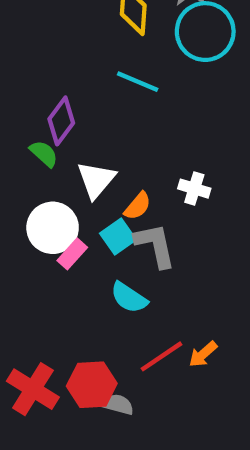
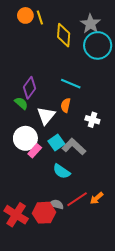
cyan line: (138, 82) -> (71, 84), moved
orange semicircle: (138, 206) -> (66, 105), moved, turned 152
gray L-shape: (155, 245) -> (74, 147), turned -35
gray semicircle: (118, 404) -> (56, 204), moved

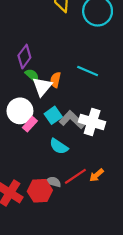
cyan line: (71, 84) -> (88, 71), moved
green semicircle: (21, 103) -> (32, 75), moved
orange semicircle: (66, 105) -> (55, 80), moved
white cross: (92, 120) -> (92, 122), moved, size x1.6

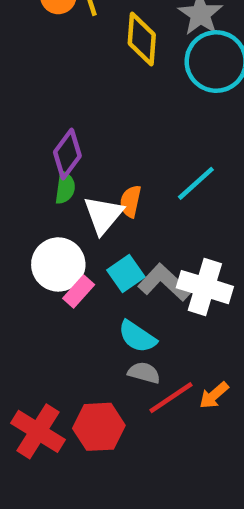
cyan line: (88, 71) -> (196, 183), turned -65
green semicircle: (32, 75) -> (65, 188), moved, turned 56
gray semicircle: (53, 182) -> (144, 373), moved

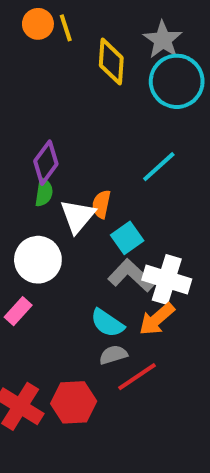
cyan line: (196, 183) -> (159, 167), moved
cyan square: (126, 274) -> (127, 238), moved
pink rectangle: (79, 292) -> (18, 311), moved
gray semicircle: (144, 373) -> (113, 355), turned -32
orange arrow: (214, 395) -> (157, 319), moved, size x1.4

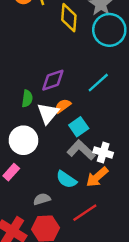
purple diamond: (46, 163) -> (53, 80), moved, turned 35
orange semicircle: (101, 204) -> (63, 106), turned 42
white cross: (167, 280) -> (103, 152), size x0.7
gray semicircle: (113, 355) -> (42, 199), moved

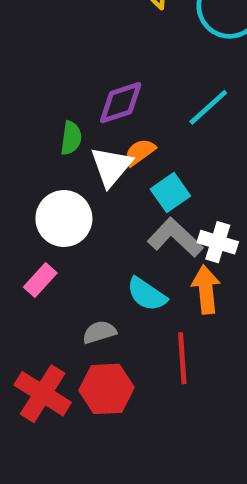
orange arrow: (97, 177) -> (206, 290), turned 125
red line: (85, 213) -> (182, 358), turned -60

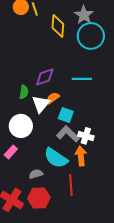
cyan line: (208, 107) -> (82, 79), turned 42
cyan square: (170, 192) -> (66, 115), turned -35
cyan semicircle: (147, 294) -> (56, 158), size x1.4

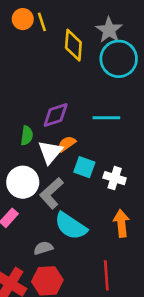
gray L-shape: (68, 134) -> (51, 193), moved, turned -85
white cross: (86, 136) -> (115, 178), moved
orange arrow: (81, 156) -> (121, 223), moved
red line: (71, 185) -> (106, 275), moved

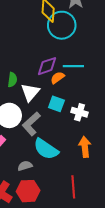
cyan circle: (119, 59) -> (62, 25), moved
purple diamond: (56, 115) -> (47, 66), moved
orange semicircle: (67, 144) -> (58, 78), moved

